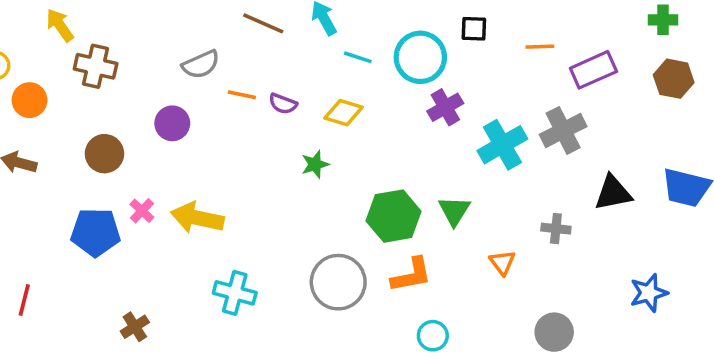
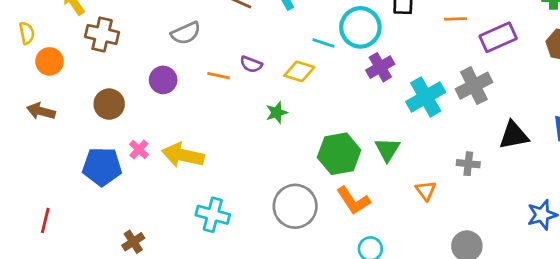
cyan line: (358, 57) -> (323, 43), moved
orange line: (242, 95) -> (218, 76), moved
orange L-shape: (411, 275) -> (353, 201), turned 68

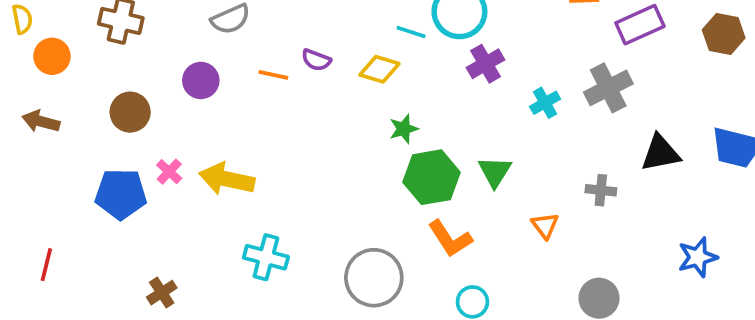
cyan cross: (426, 97) -> (545, 103), size x0.6
green star: (277, 113) -> (404, 129), moved
gray circle: (295, 206) -> (374, 278), moved

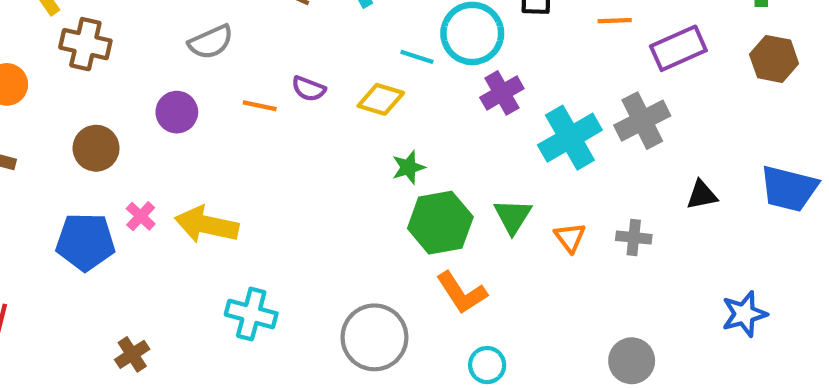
cyan cross: (545, 103) -> (570, 138), size x1.8
black triangle: (660, 153) -> (702, 195), size x0.7
orange triangle: (545, 226) -> (570, 237), moved

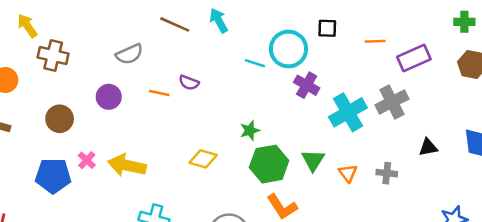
purple cross: (502, 93) -> (307, 85), turned -30
yellow diamond: (381, 99) -> (203, 159), moved

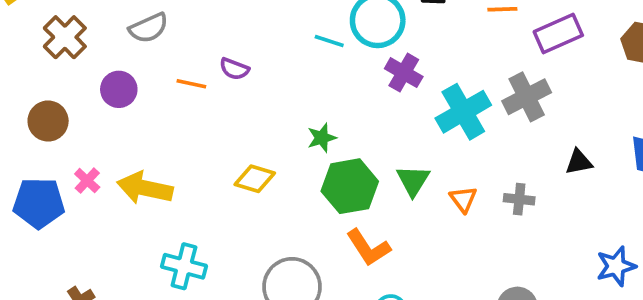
brown cross: (53, 55) -> (65, 37), moved, turned 32

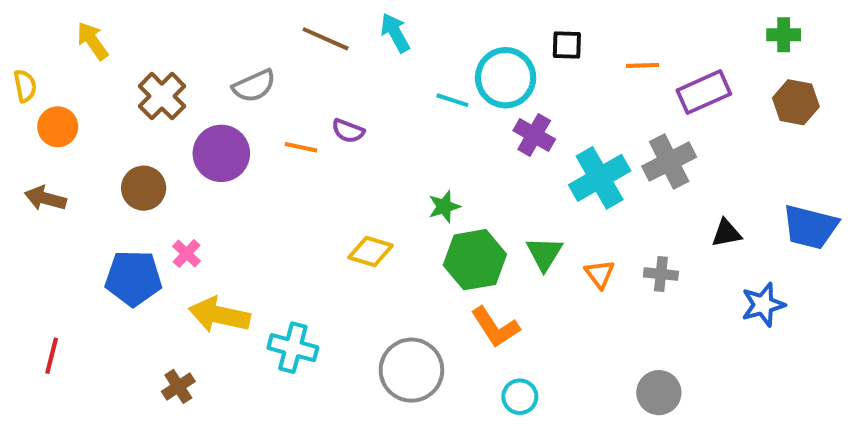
purple circle: (119, 89) -> (221, 153), size x1.4
yellow arrow: (145, 188) -> (219, 315), moved
blue star: (616, 266) -> (763, 305), moved

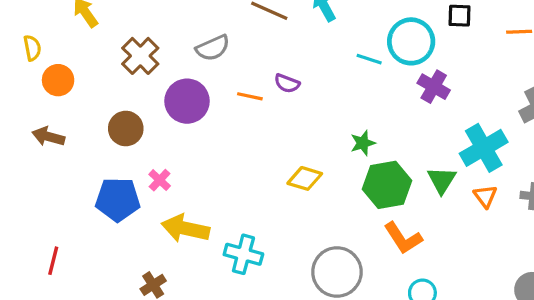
cyan cross: (600, 178) -> (484, 148), moved

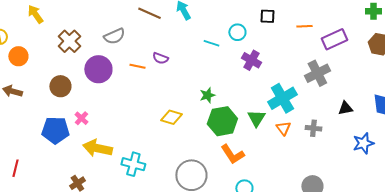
cyan circle: (411, 41) -> (237, 32), size x0.6

